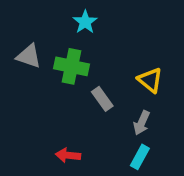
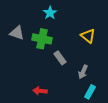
yellow triangle: (150, 80) -> (88, 36), moved
cyan rectangle: (140, 157) -> (90, 92), moved

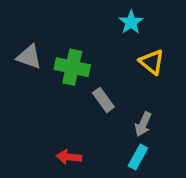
cyan star: (50, 13) -> (131, 22), moved
cyan rectangle: (90, 92) -> (138, 157), moved

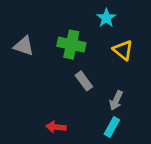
green cross: (72, 67) -> (71, 45), moved

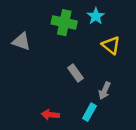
green cross: (71, 45) -> (64, 23), moved
cyan rectangle: (112, 127) -> (89, 112), moved

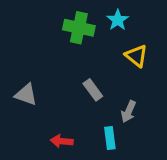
gray triangle: (21, 41) -> (26, 95), moved
cyan rectangle: (89, 112) -> (110, 138), turned -36

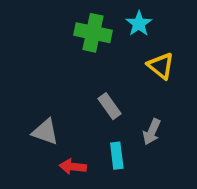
gray triangle: (26, 95) -> (45, 132), moved
cyan rectangle: (110, 138) -> (117, 156), moved

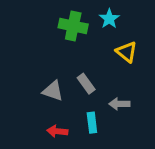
gray triangle: (45, 132) -> (53, 91), moved
gray arrow: (152, 132) -> (119, 104), turned 66

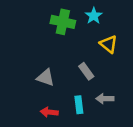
gray rectangle: (86, 84) -> (86, 71), moved
gray arrow: (119, 104) -> (105, 99), moved

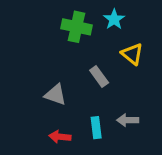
gray rectangle: (86, 71) -> (99, 77), moved

